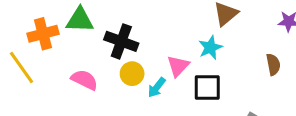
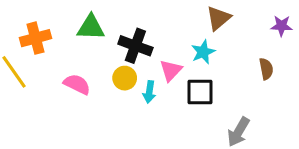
green triangle: (80, 20) -> (91, 27), moved
black cross: (121, 41) -> (135, 46), moved
cyan arrow: (157, 87) -> (149, 92), turned -30

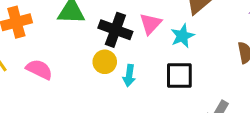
pink triangle: (171, 70) -> (150, 24), moved
pink semicircle: (77, 84) -> (39, 69), moved

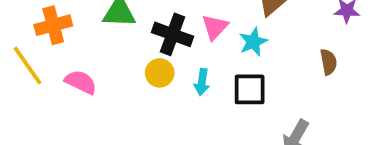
cyan arrow: (129, 75) -> (202, 82), moved

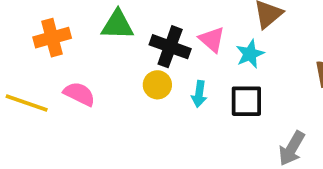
pink triangle: (215, 27) -> (212, 39), turned -32
yellow line: (28, 66) -> (27, 103), moved, turned -36

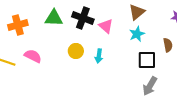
black cross: (170, 47) -> (83, 18), moved
cyan star: (250, 54) -> (137, 34), moved
black square: (246, 101) -> (147, 60), moved

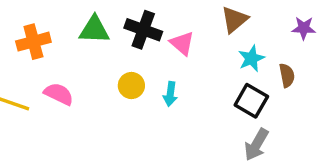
cyan star: (137, 34) -> (251, 58), moved
black square: (147, 60) -> (251, 101), turned 30

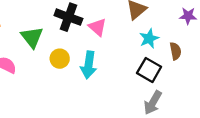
green triangle: (94, 30) -> (32, 37), moved, turned 50
cyan arrow: (170, 94) -> (89, 65), size x1.5

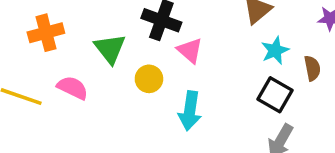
pink triangle: (97, 27) -> (190, 50), moved
cyan arrow: (89, 65) -> (190, 111), moved

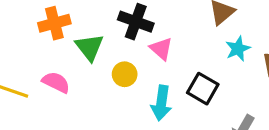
orange cross: (46, 33) -> (54, 23), moved
black square: (275, 95) -> (203, 89), moved

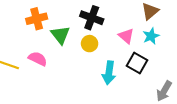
pink triangle: (161, 49) -> (126, 36), moved
cyan star: (238, 49) -> (151, 36), moved
yellow circle: (125, 74) -> (90, 44), moved

